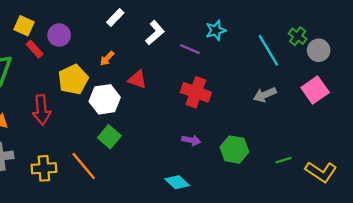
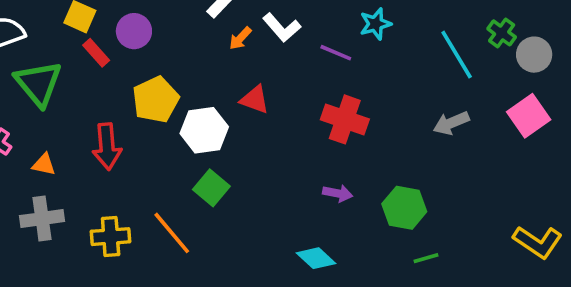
white L-shape: (155, 33) -> (282, 28), turned 90
orange arrow: (107, 58) -> (240, 38), moved
green line: (284, 160) -> (426, 258), moved

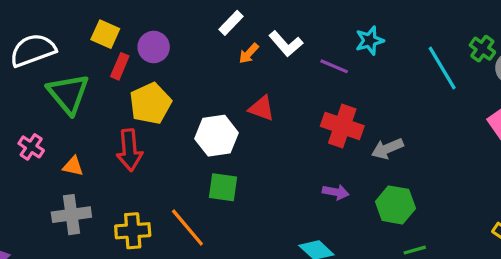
red rectangle: (96, 53) -> (120, 66), turned 65
yellow pentagon: (156, 100) -> (150, 103), moved
gray arrow: (451, 123) -> (387, 149), moved
green square: (211, 188) -> (223, 187), turned -32

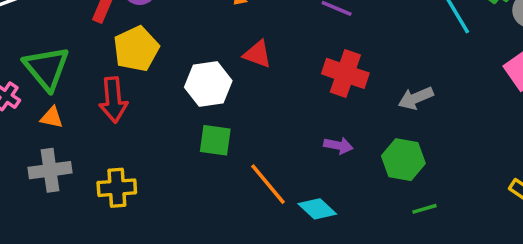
green triangle: (68, 94) -> (47, 68), moved
gray arrow: (387, 149) -> (416, 98), moved
orange line: (187, 228) -> (268, 184), moved

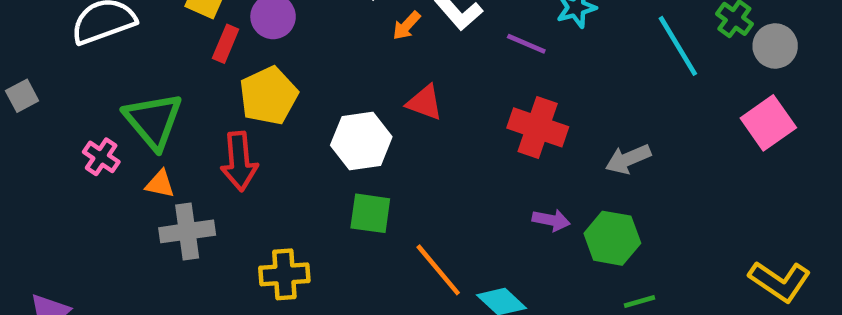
purple arrow: (338, 146) -> (551, 220), moved
gray cross: (50, 170) -> (187, 231), moved
yellow cross: (117, 188) -> (284, 274), moved

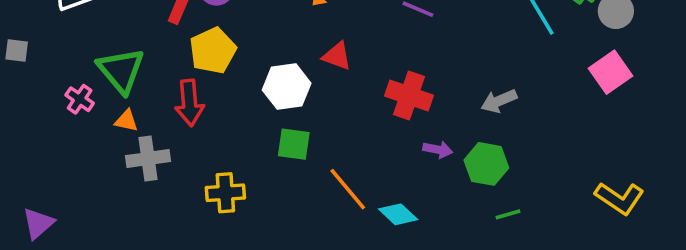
gray square: (22, 96) -> (17, 51), turned 35
red cross: (538, 127) -> (409, 96), moved

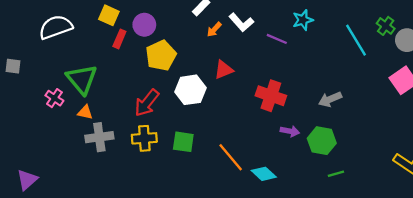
yellow pentagon: (213, 51) -> (161, 56), moved
red triangle: (337, 56) -> (224, 70), turned -42
red arrow: (189, 103) -> (147, 103), moved, turned 44
green square: (294, 144) -> (183, 142), moved
yellow cross: (225, 193) -> (144, 138), moved

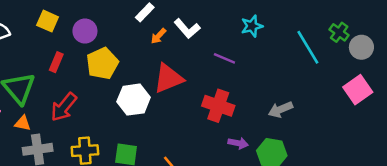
red rectangle: (119, 39) -> (56, 62), moved
purple line: (277, 39) -> (224, 58), moved
red triangle: (224, 70) -> (168, 78), size x1.5
red arrow: (147, 103) -> (64, 107), moved

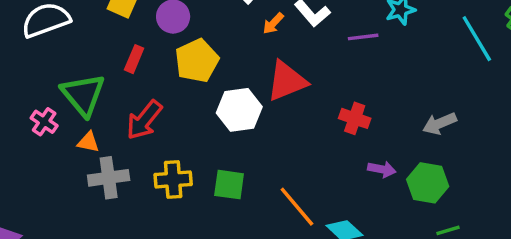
purple line: (224, 58) -> (363, 37), moved, turned -30
red cross: (218, 106) -> (355, 118), size x0.7

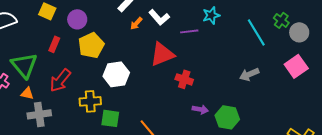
red triangle: (287, 81) -> (162, 54), moved
gray arrow: (439, 123) -> (249, 74), moved
yellow cross: (173, 179) -> (90, 101), moved

